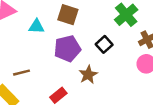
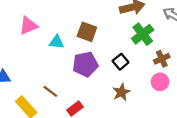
brown line: (22, 73) -> (50, 91), moved, turned 49
brown star: (88, 75) -> (121, 92), moved

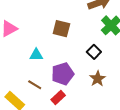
cyan triangle: (57, 42) -> (36, 55), moved
purple pentagon: (85, 64) -> (63, 74), moved

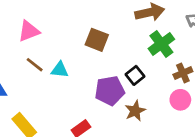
purple pentagon: (63, 74) -> (110, 91), moved
brown line: (35, 85) -> (35, 65), moved

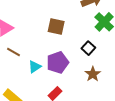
cyan triangle: (60, 70) -> (35, 67), moved, turned -32
purple pentagon: (110, 91) -> (58, 62), moved

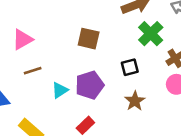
black square: (88, 48) -> (130, 67), turned 32
brown line: (13, 52) -> (33, 71), turned -48

